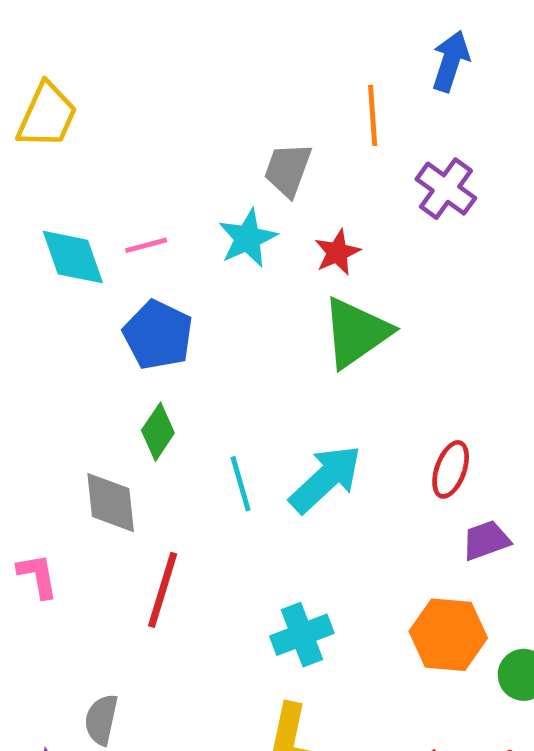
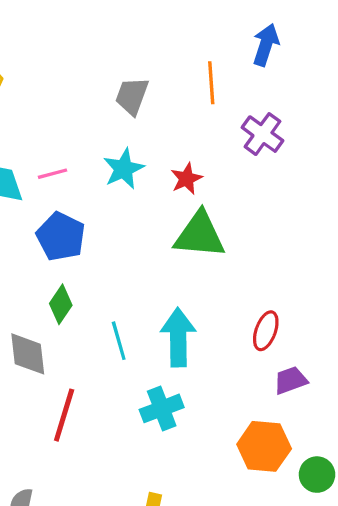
gray trapezoid: (288, 170) -> (132, 96), moved
green triangle: (356, 333) -> (200, 235), turned 40
cyan arrow: (326, 479) -> (178, 337), turned -48
cyan cross: (302, 635) -> (162, 408), moved

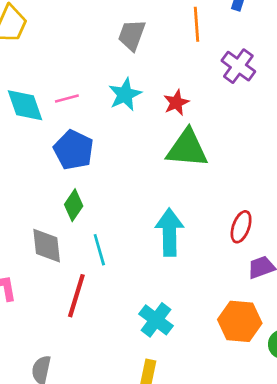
cyan line: (119, 341) -> (99, 250), moved
cyan cross: (162, 408) -> (156, 320), moved, turned -32

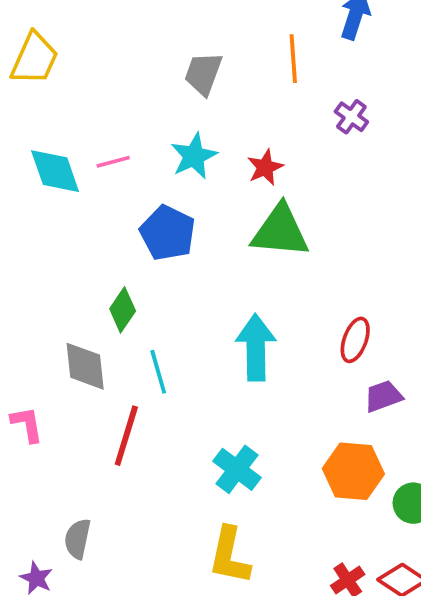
purple cross: (238, 66) -> (351, 117), size x0.7
blue pentagon: (74, 150) -> (168, 233), moved

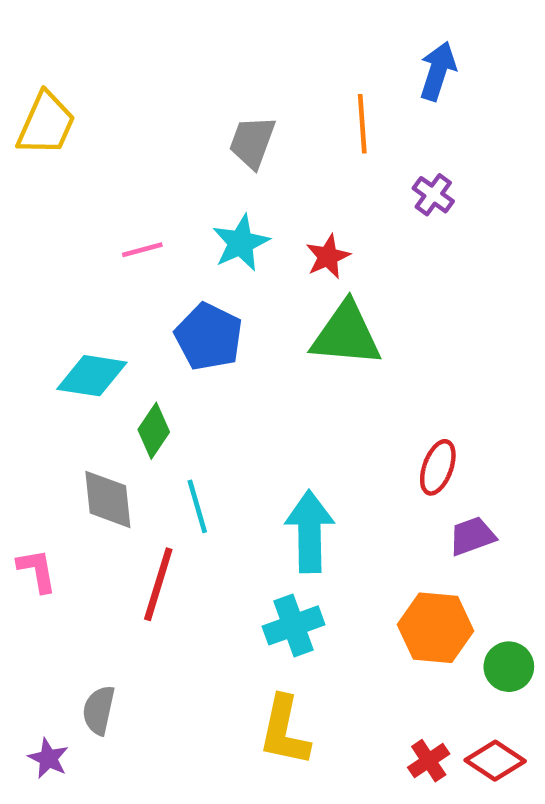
cyan diamond: (55, 171) -> (92, 376), moved, turned -62
cyan arrow: (256, 347) -> (310, 532), moved
cyan cross: (237, 469) -> (293, 625), turned 33

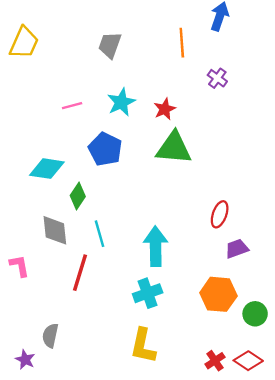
gray trapezoid: (252, 142) -> (110, 45), moved

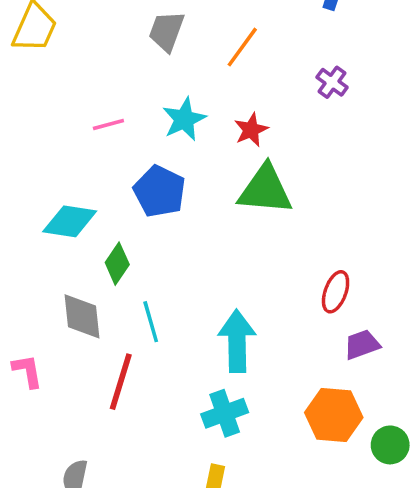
orange line: (182, 43) -> (242, 47), moved, turned 40

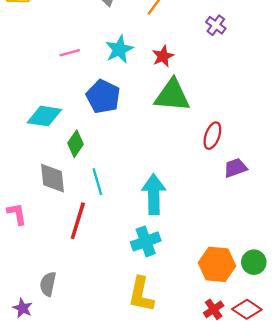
red ellipse: (336, 292) -> (212, 136), moved
purple trapezoid: (362, 345) -> (235, 168), moved
orange hexagon: (334, 415) -> (217, 264), moved

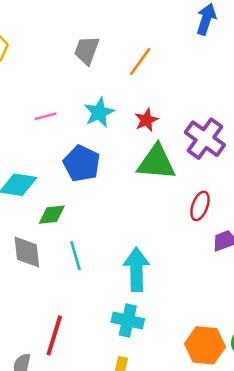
purple cross: (216, 25) -> (205, 139), moved, size x1.8
green diamond: (76, 144) -> (52, 215), turned 50
red line: (78, 221) -> (54, 335), moved
cyan cross: (146, 241) -> (128, 320), turned 32

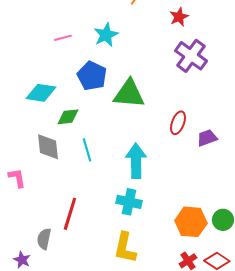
red star: (146, 120) -> (179, 17), moved
green triangle: (156, 162) -> (129, 94), moved
red ellipse: (200, 206) -> (178, 123), moved

